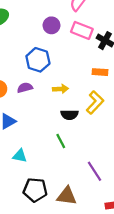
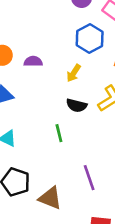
blue hexagon: (38, 60) -> (90, 38), moved
yellow arrow: (60, 89) -> (74, 73), turned 112

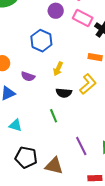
blue hexagon: (90, 38) -> (41, 41), moved
purple semicircle: (33, 61) -> (28, 76), moved, turned -152

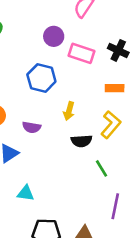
pink rectangle: (83, 18) -> (81, 53), moved
green line: (54, 116) -> (102, 168), moved
purple line: (81, 146) -> (115, 206), turned 48

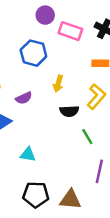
purple semicircle: (32, 127) -> (24, 98), turned -35
cyan triangle: (26, 193) -> (28, 154), moved

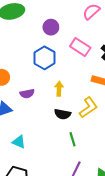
purple circle: (45, 15) -> (51, 27), moved
yellow arrow: (58, 84) -> (59, 89), turned 152

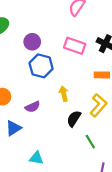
purple circle: (51, 27) -> (32, 42), moved
black semicircle: (63, 114) -> (74, 119), turned 126

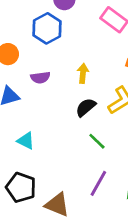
blue hexagon: (41, 66) -> (47, 28), moved
green line: (90, 142) -> (97, 141), turned -32

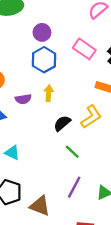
blue hexagon: (47, 28) -> (44, 60), moved
yellow arrow: (83, 73) -> (49, 93), moved

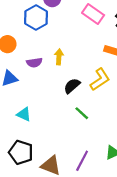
blue hexagon: (44, 60) -> (36, 17), moved
purple line: (74, 187) -> (82, 161), moved

